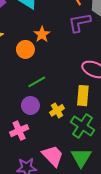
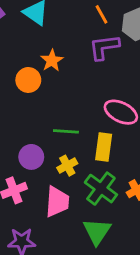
green line: (37, 82) -> (66, 131), moved, turned 30
pink trapezoid: (53, 156) -> (57, 202), moved, turned 45

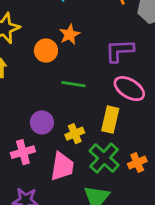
purple L-shape: (104, 47) -> (119, 51), moved
green line: (66, 131) -> (73, 84), moved

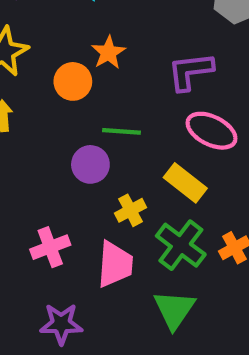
yellow rectangle: (110, 120) -> (185, 183), turned -60
purple circle: (42, 122) -> (90, 164), moved

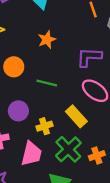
orange circle: (73, 81) -> (14, 67), moved
purple circle: (90, 164) -> (18, 111), moved

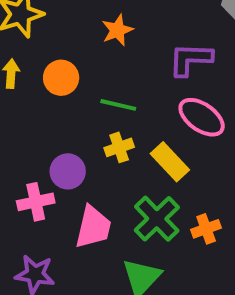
purple circle: (18, 111) -> (68, 171), moved
yellow cross: (44, 126) -> (119, 147), moved

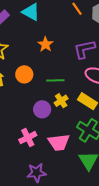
purple circle: (68, 171) -> (42, 109), moved
pink trapezoid: (93, 227) -> (59, 142), turned 85

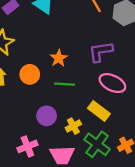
orange star: (45, 44) -> (59, 58), moved
yellow cross: (61, 101) -> (73, 126), moved

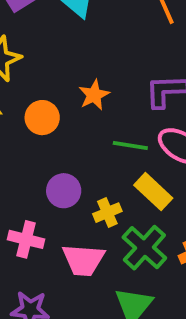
green line: (64, 84) -> (130, 146), moved
pink cross: (27, 146) -> (26, 239), turned 30

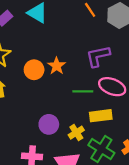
orange circle: (42, 118) -> (34, 70), moved
yellow rectangle: (153, 192) -> (101, 116), turned -40

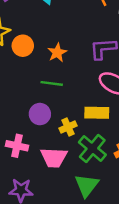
orange circle: (34, 70) -> (23, 46), moved
green line: (83, 91) -> (52, 83), moved

